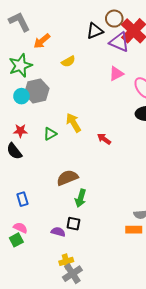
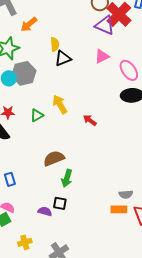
black triangle: (95, 31) -> (63, 58), moved
yellow semicircle: (68, 61) -> (55, 44), turned -64
yellow cross: (66, 261) -> (25, 242), moved

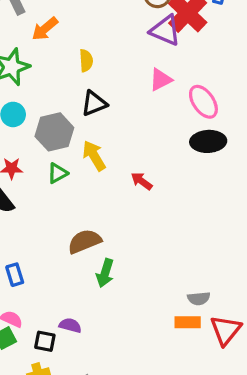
black triangle: (63, 58) -> (94, 103), moved
gray hexagon: (24, 73) -> (54, 132), moved
black square: (60, 203) -> (45, 341), moved

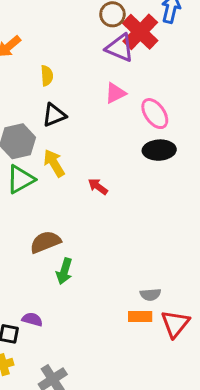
green triangle: (58, 173) -> (21, 179), size x1.5

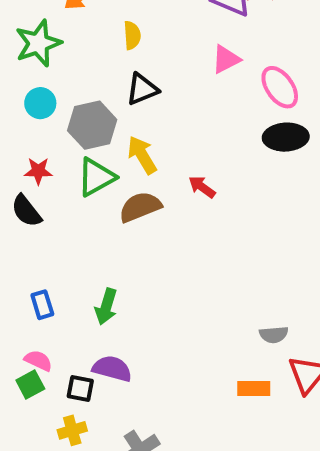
brown semicircle: (45, 242) -> (140, 207), moved
green arrow: (64, 271) -> (106, 307), moved
orange rectangle: (140, 316) -> (254, 388), moved
purple semicircle: (32, 319) -> (112, 369), size x1.4

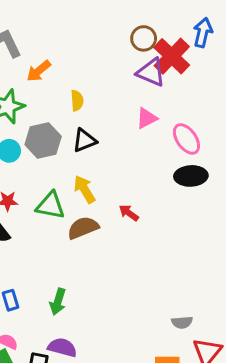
gray hexagon: (92, 125) -> (43, 140), moved
green triangle: (96, 177) -> (50, 206), turned 40

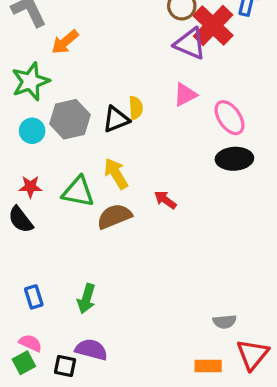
yellow semicircle: (77, 101) -> (136, 108), moved

